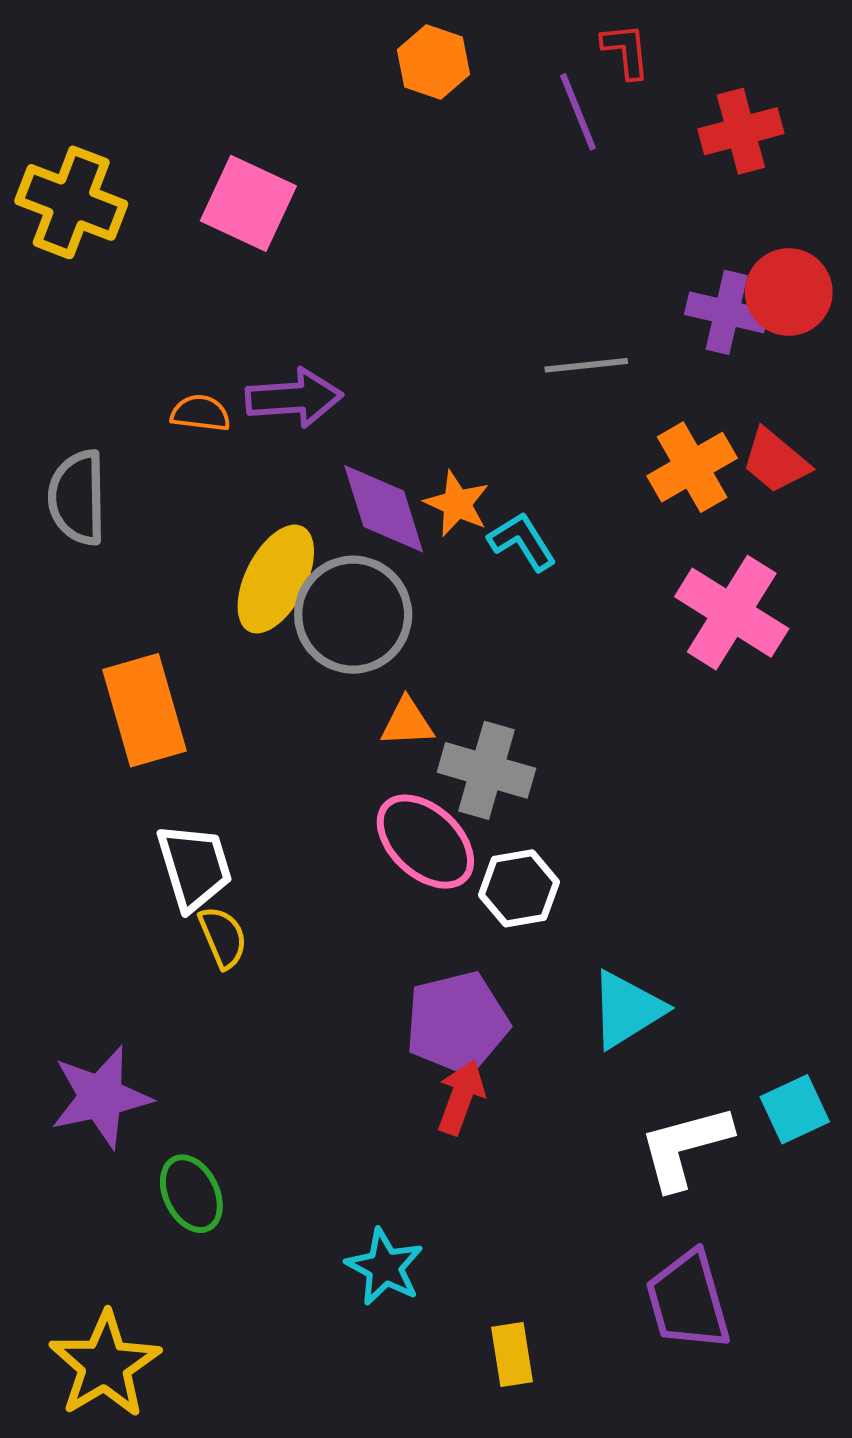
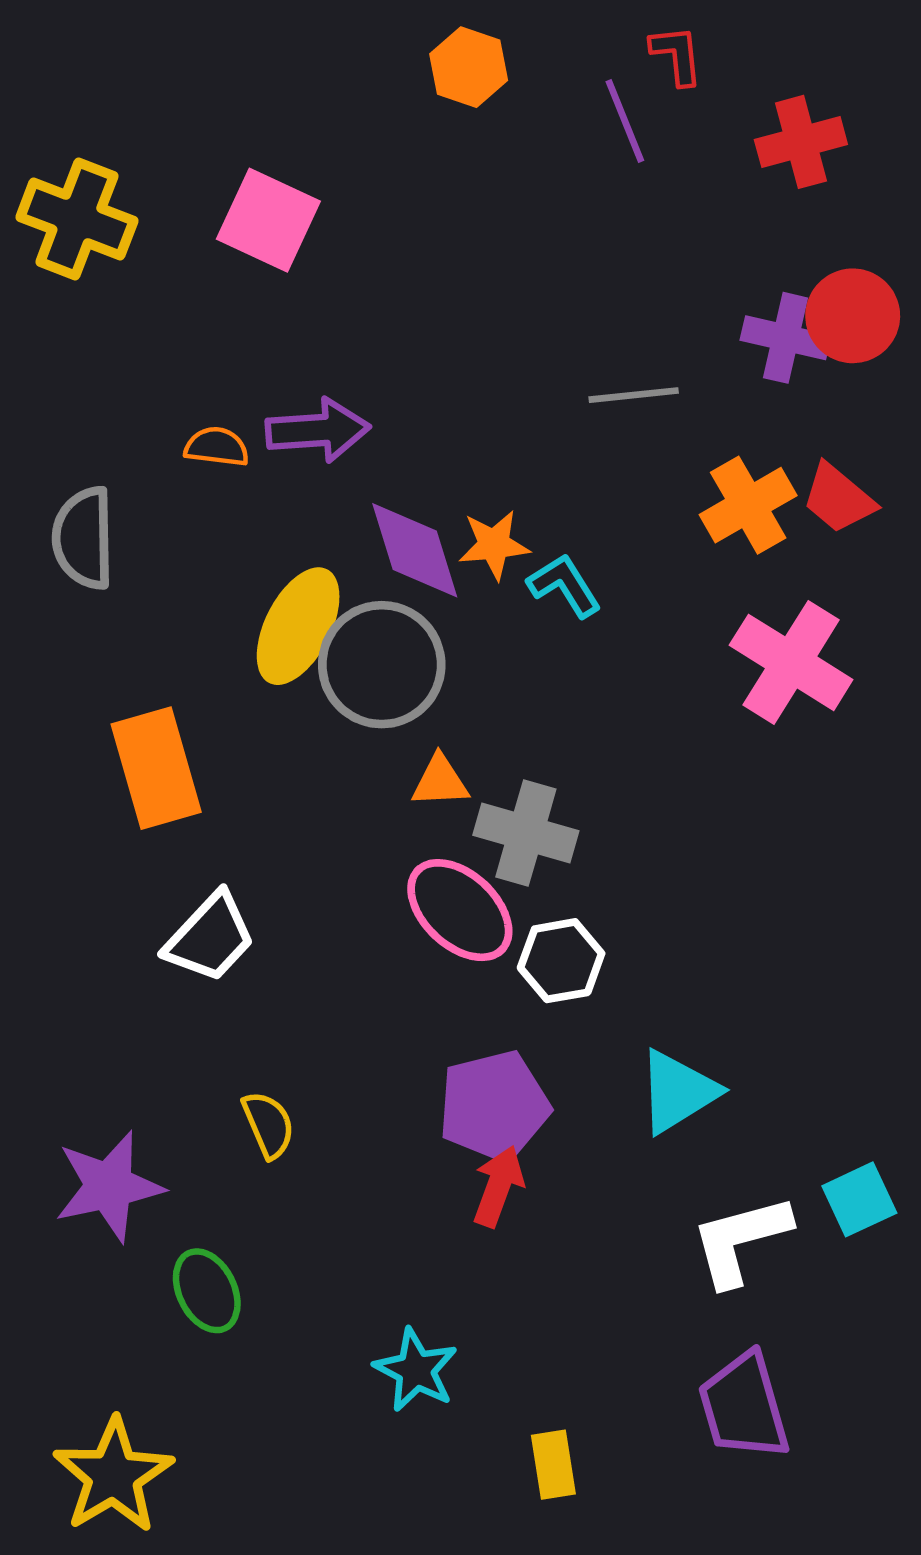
orange star: (457, 504) -> (494, 545), turned -30
white trapezoid: (194, 867) -> (210, 938), turned 60
yellow semicircle: (223, 937) -> (268, 1125), moved

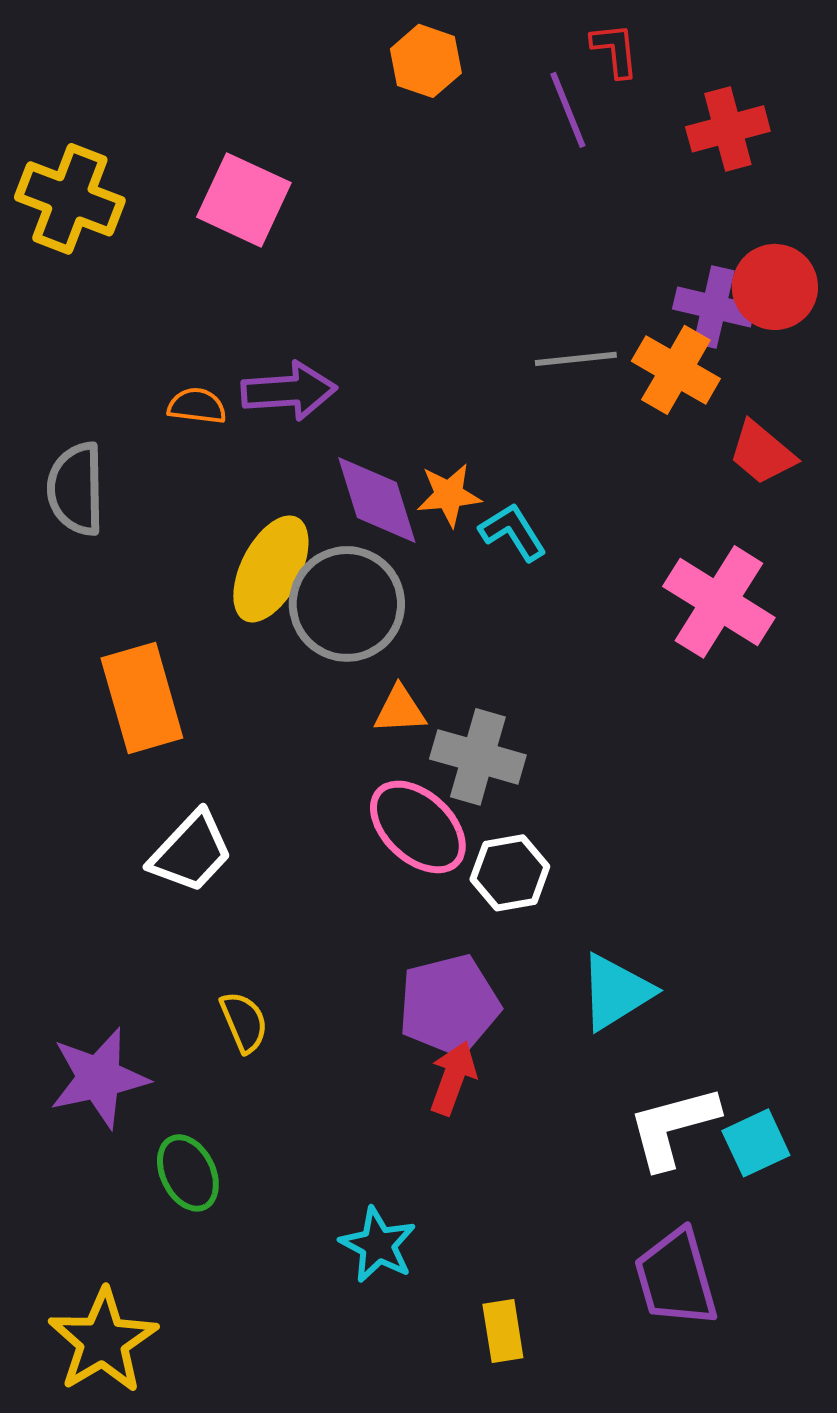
orange cross: (748, 505) -> (676, 370), moved, turned -30
cyan square: (859, 1199) -> (756, 1143), moved

